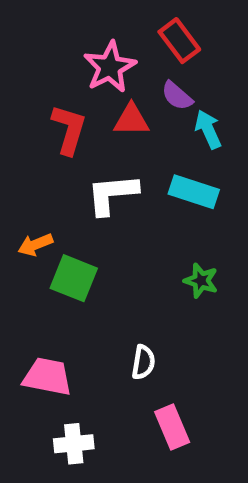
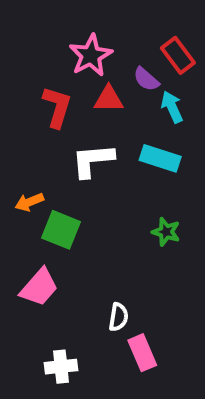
red rectangle: (179, 41) -> (178, 55), moved
white semicircle: (143, 362) -> (118, 317), moved
pink trapezoid: (47, 377) -> (39, 287), moved, turned 120

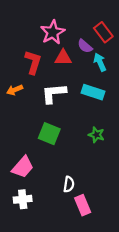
orange arrow: (29, 202) -> (15, 90), moved
green square: (61, 230) -> (49, 134), moved
white cross: (61, 367) -> (23, 199), moved

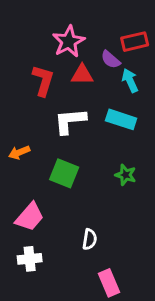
red rectangle: (103, 32) -> (135, 42), turned -66
orange arrow: (15, 90) -> (19, 152), moved
pink rectangle: (83, 205) -> (109, 283), moved

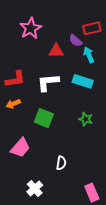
pink star: (69, 42) -> (31, 28), moved
red L-shape: (43, 81) -> (15, 79), moved, turned 65
white cross: (30, 259) -> (35, 189), moved, turned -35
pink rectangle: (109, 283) -> (92, 193), moved

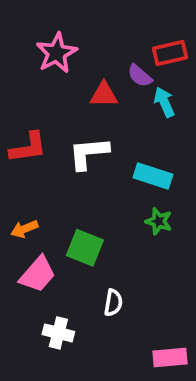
cyan rectangle: (83, 81) -> (153, 176), moved
orange arrow: (13, 104) -> (24, 229), moved
green square: (44, 118) -> (85, 248), moved
white cross: (35, 189) -> (58, 333), moved, turned -35
pink rectangle: (92, 193) -> (170, 358), turned -72

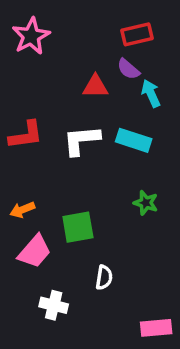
pink star: (56, 53) -> (31, 36), moved
red rectangle: (170, 53) -> (137, 34), moved
cyan rectangle: (153, 176) -> (134, 140), moved
green square: (85, 248) -> (78, 227), turned -32

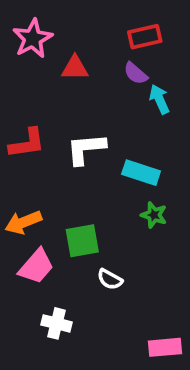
red triangle: (95, 86) -> (75, 68), moved
cyan rectangle: (134, 140) -> (141, 173), moved
orange arrow: (22, 210) -> (23, 222), size x1.4
white semicircle: (104, 277) -> (110, 279), moved, turned 110

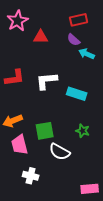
cyan arrow: (159, 99) -> (87, 54), turned -42
green star: (154, 215) -> (83, 131), moved
pink trapezoid: (36, 266) -> (20, 145), turned 125
white semicircle: (110, 279) -> (60, 152), size x1.5

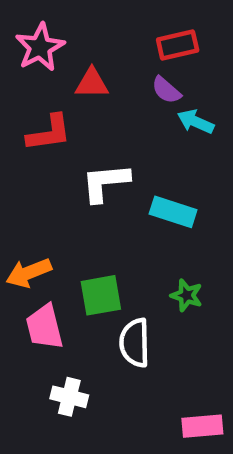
red L-shape: (15, 78) -> (49, 133), moved
white semicircle: (60, 152) -> (135, 343), turned 60

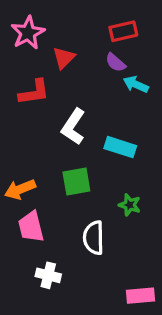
red triangle: (92, 83) -> (64, 58), turned -45
white L-shape: (105, 183) -> (73, 127), turned -51
green square: (101, 295) -> (76, 181), moved

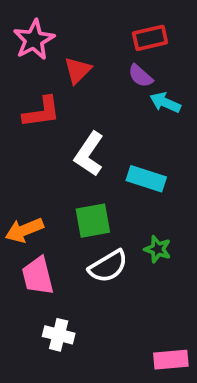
white semicircle: (94, 238) -> (108, 266), moved, turned -120

